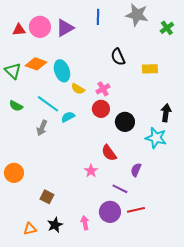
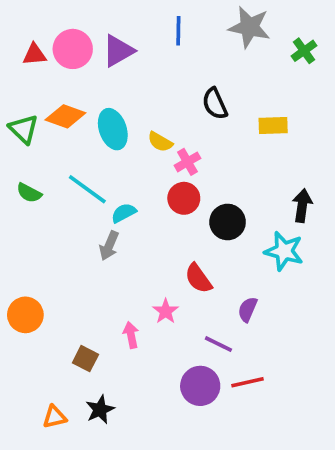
yellow semicircle: (78, 89) -> (160, 142), moved
gray arrow: (42, 128) -> (109, 246), moved
pink arrow: (85, 223) -> (131, 335), moved

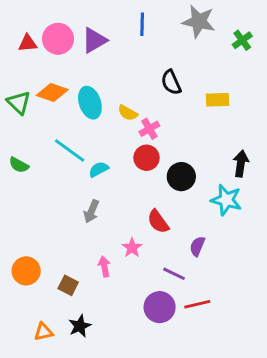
green semicircle: (29, 193) -> (19, 165), moved
gray arrow: (109, 246) -> (91, 211), moved
orange circle: (25, 315) -> (26, 271), moved

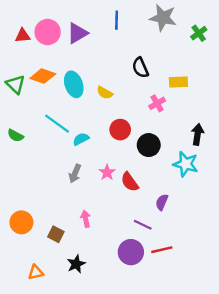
pink cross: (149, 129) -> (157, 103), moved
pink star: (132, 248) -> (107, 172), moved
black star: (80, 326) -> (76, 264), moved

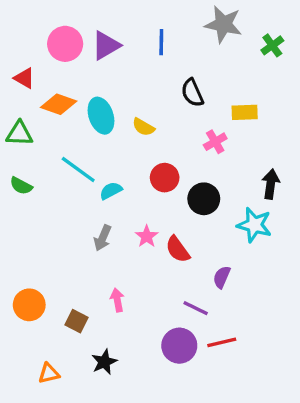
blue line: (117, 20) -> (161, 42), moved
red triangle: (23, 36) -> (24, 78), moved, turned 35
green triangle: (15, 84) -> (19, 134), moved, turned -42

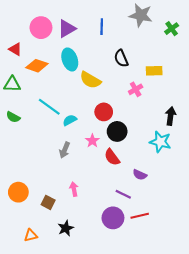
cyan ellipse: (101, 116) -> (70, 59), moved
yellow semicircle: (143, 127) -> (90, 80), size x1.5
black circle: (204, 199) -> (117, 131), moved
pink star: (147, 236) -> (92, 141), moved
purple semicircle: (222, 277) -> (140, 175), turned -88

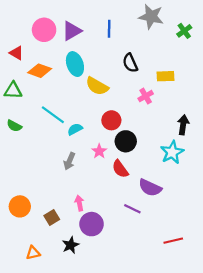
cyan star: (160, 142) -> (172, 152), turned 30
purple semicircle: (140, 175) -> (150, 188), size x1.5
brown square: (48, 202) -> (52, 217), turned 32
red line: (140, 216) -> (173, 241), moved
purple circle: (113, 218) -> (92, 224), moved

